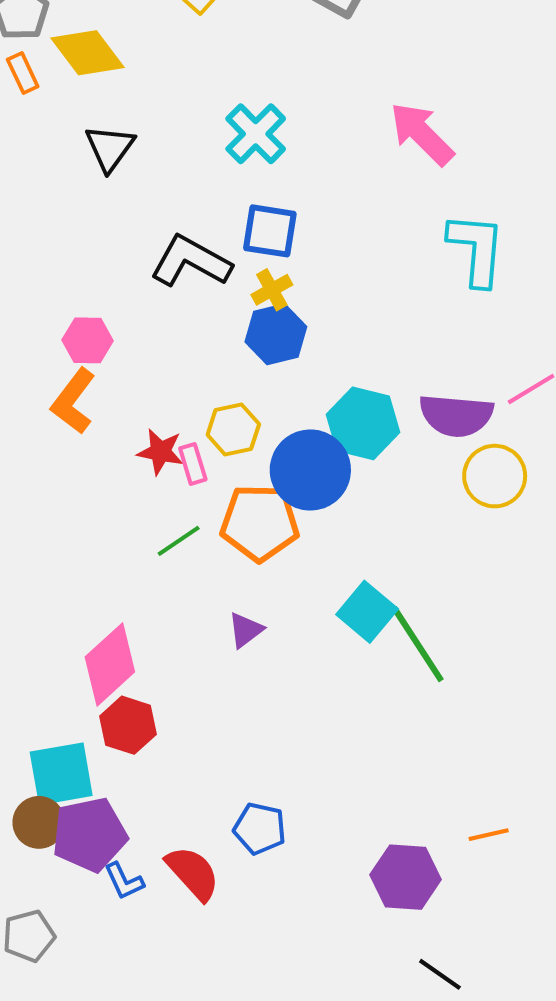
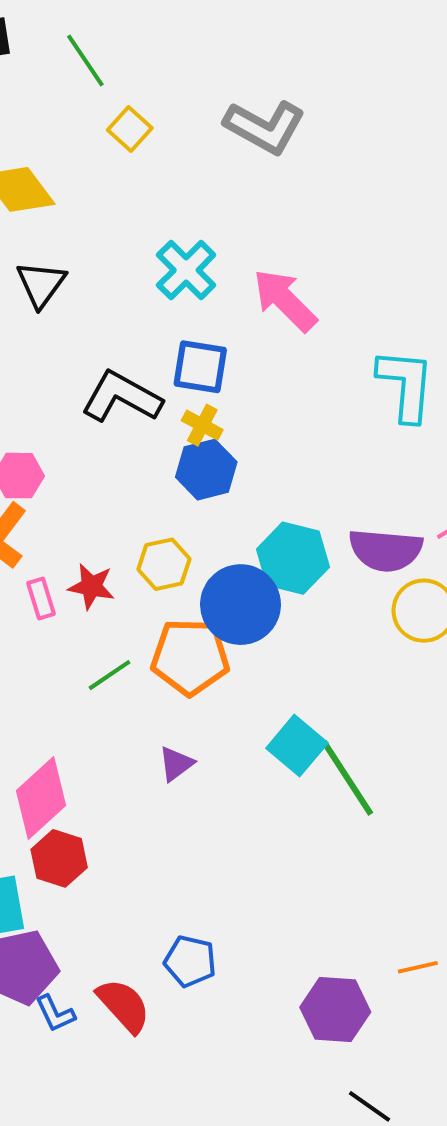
pink arrow: (422, 134) -> (285, 300), moved
yellow cross: (272, 290) -> (202, 425), turned -33
pink rectangle: (193, 464) -> (41, 598), moved

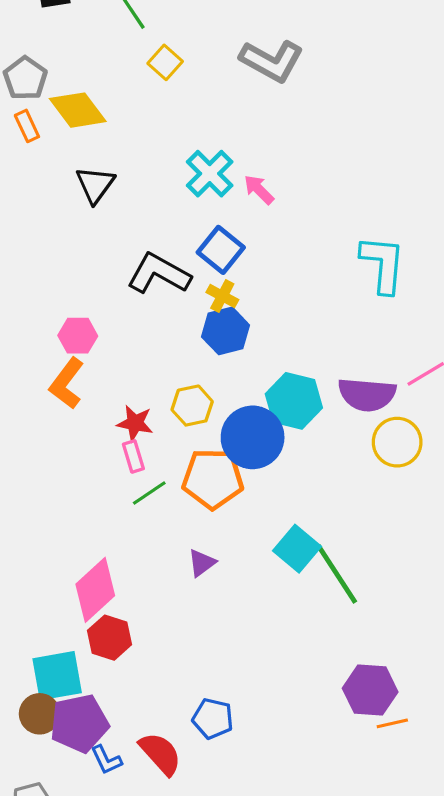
pink arrow: (285, 300) -> (259, 190), moved, size x0.6
blue square: (200, 367) -> (221, 250), turned 30
pink rectangle: (41, 598) -> (133, 456), moved
purple hexagon: (335, 1010) -> (370, 690), moved

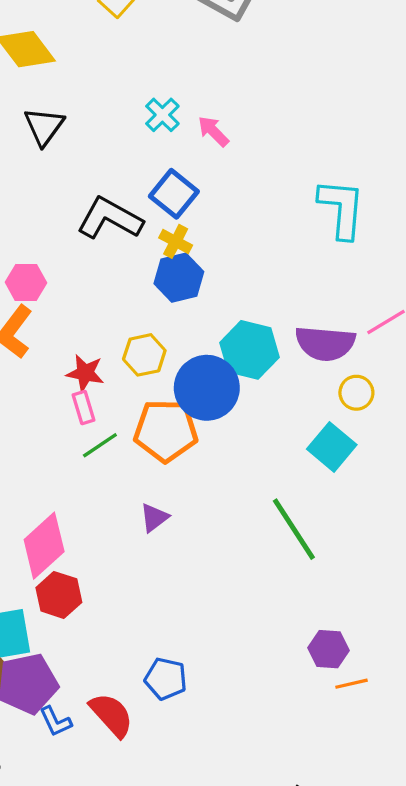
cyan cross: (210, 174) -> (162, 115), size x0.7
yellow circle: (397, 442) -> (356, 393), size x0.7
cyan square: (297, 549) -> (332, 447), moved
purple hexagon: (370, 690) -> (328, 649), size x0.7

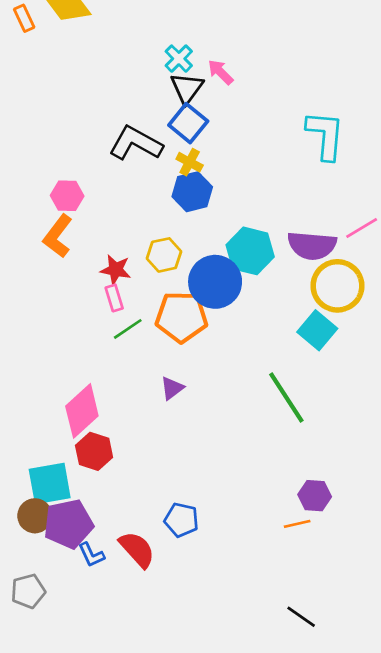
black triangle: (44, 126) -> (187, 88), moved
yellow circle: (356, 393) -> (337, 286), size x1.8
orange line: (351, 684) -> (297, 524), moved

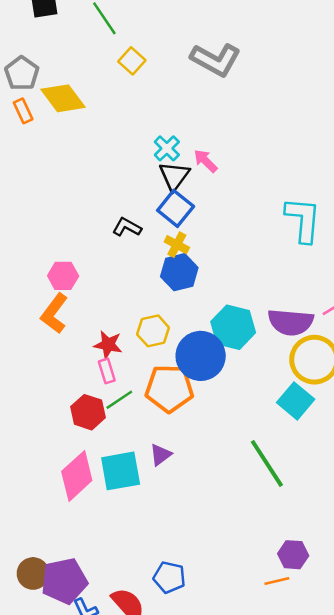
black L-shape: (136, 143) -> (127, 227), size x0.6
red hexagon: (94, 451) -> (88, 412), moved
cyan square: (50, 484) -> (121, 471), moved

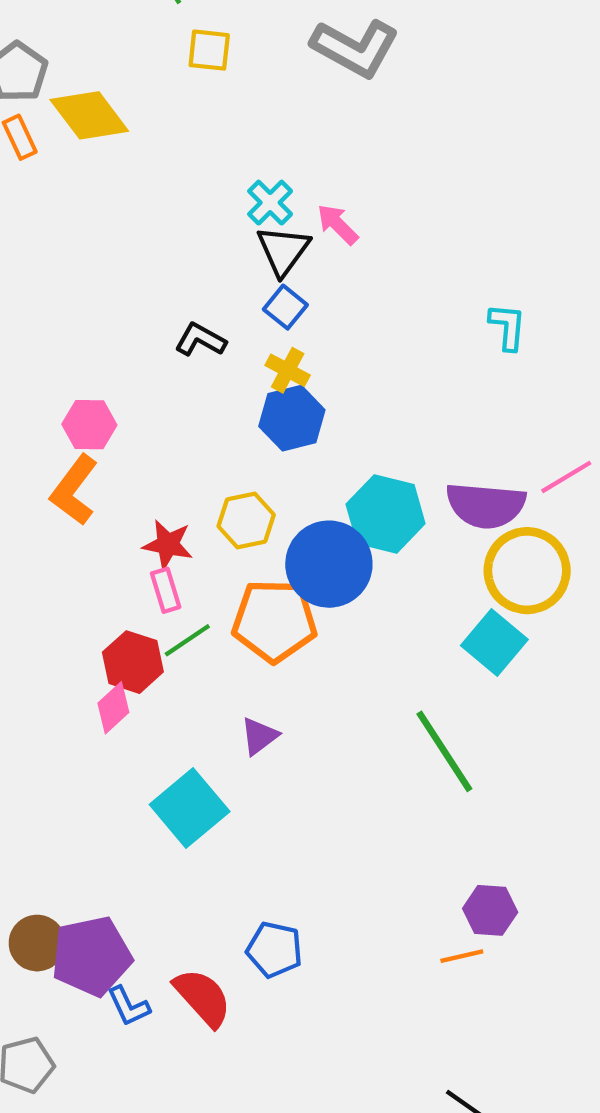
yellow square: (132, 61) -> (209, 50), turned -36
blue square: (176, 208) -> (285, 307), size x0.7
cyan L-shape: (303, 220) -> (508, 327), size x0.6
cyan square: (121, 471) -> (190, 808), moved, turned -30
pink diamond: (77, 476) -> (113, 708), moved, size x0.6

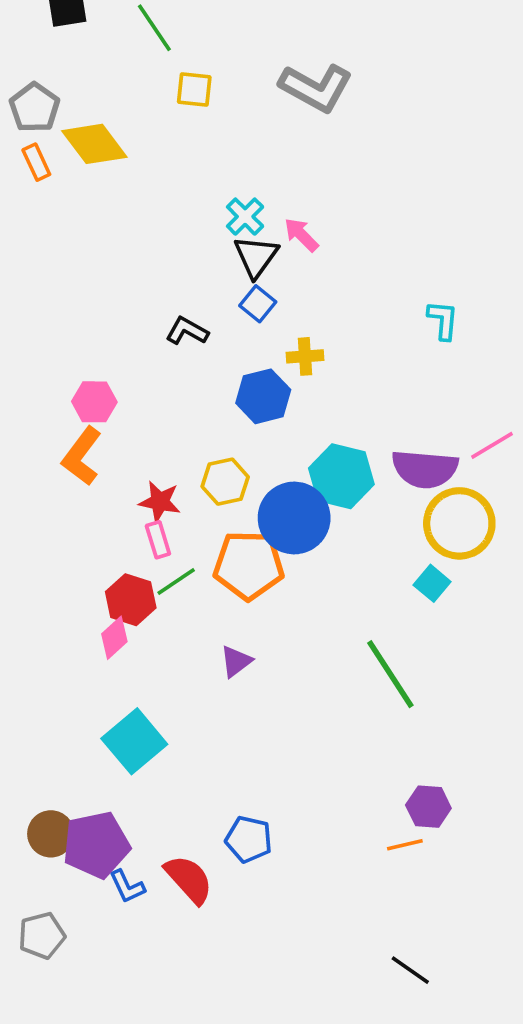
yellow cross: (288, 370) -> (305, 356), moved, turned -32
cyan square: (494, 642) -> (432, 583), size x0.7
cyan square: (190, 808) -> (134, 741), moved

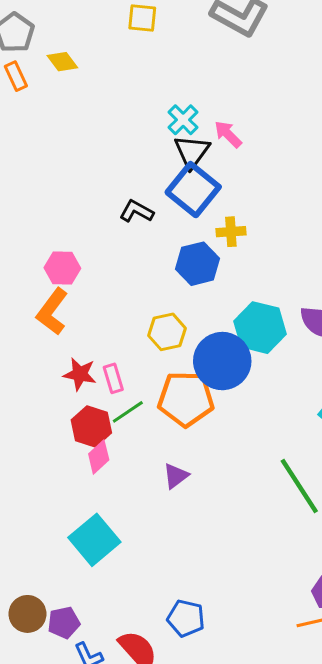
yellow diamond: (94, 144) -> (62, 62), size x0.6
blue square: (258, 304) -> (193, 190), size x1.8
red star: (160, 502) -> (80, 374), moved
pink diamond: (114, 638) -> (99, 457), moved
purple pentagon: (96, 845) -> (64, 623), size x0.6

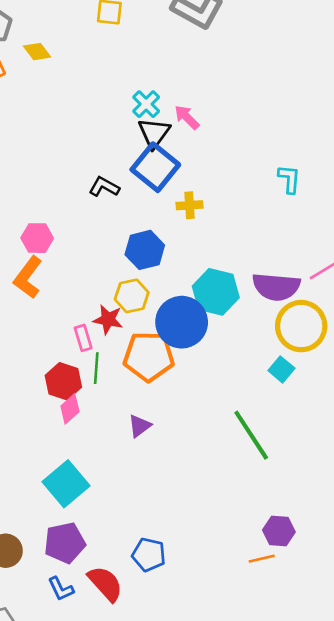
blue hexagon: (198, 264) -> (145, 250), moved
red star: (80, 374) -> (108, 320), moved
green line: (128, 412) -> (96, 368), turned -52
purple pentagon: (64, 623) -> (65, 543), moved, size x1.4

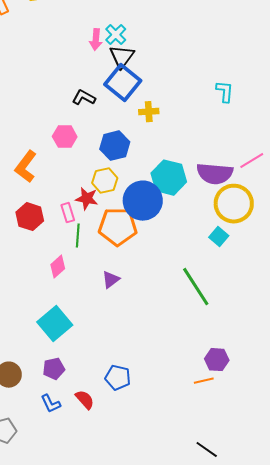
pink arrow: (187, 117) -> (96, 40), moved, turned -130
pink hexagon: (37, 238) -> (65, 137), moved
red hexagon: (63, 381) -> (30, 217), moved
purple pentagon: (65, 543) -> (54, 369), size x0.7
red semicircle: (105, 584) -> (85, 400), size x0.7

